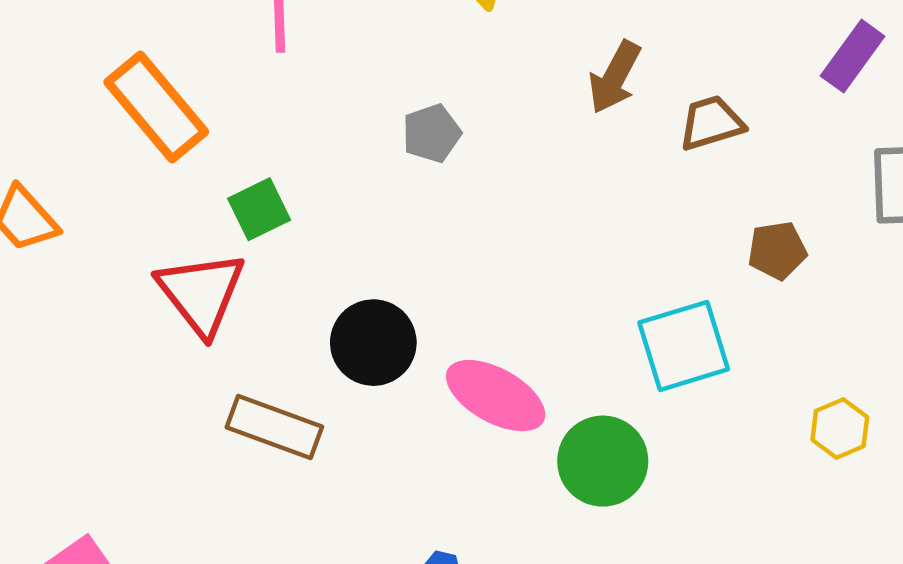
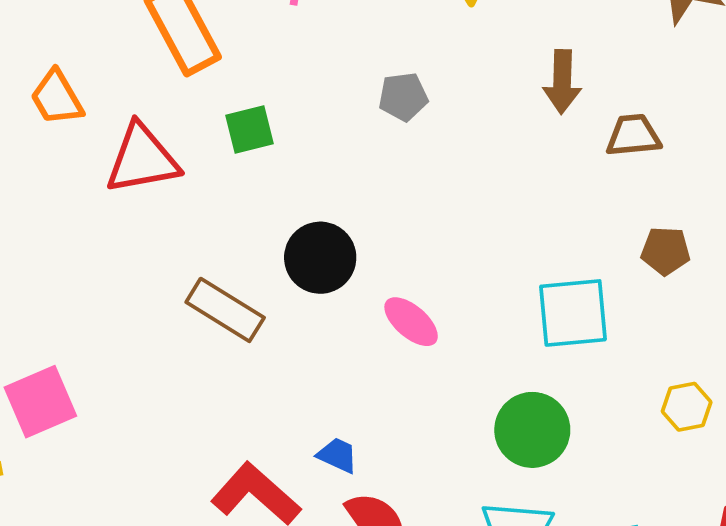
brown arrow: (615, 77) -> (562, 82), turned -38
red triangle: (201, 293) -> (142, 159), moved, turned 46
pink ellipse: (496, 396) -> (411, 322), size x0.7
green circle: (603, 461) -> (532, 430), moved

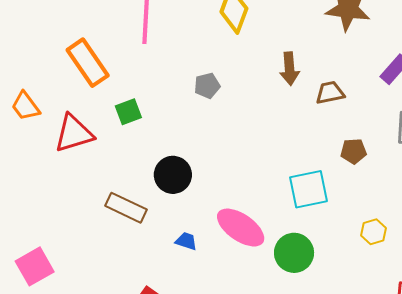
pink ellipse: (411, 322) -> (241, 228), moved, size x1.6
blue trapezoid: (338, 455) -> (186, 241), moved

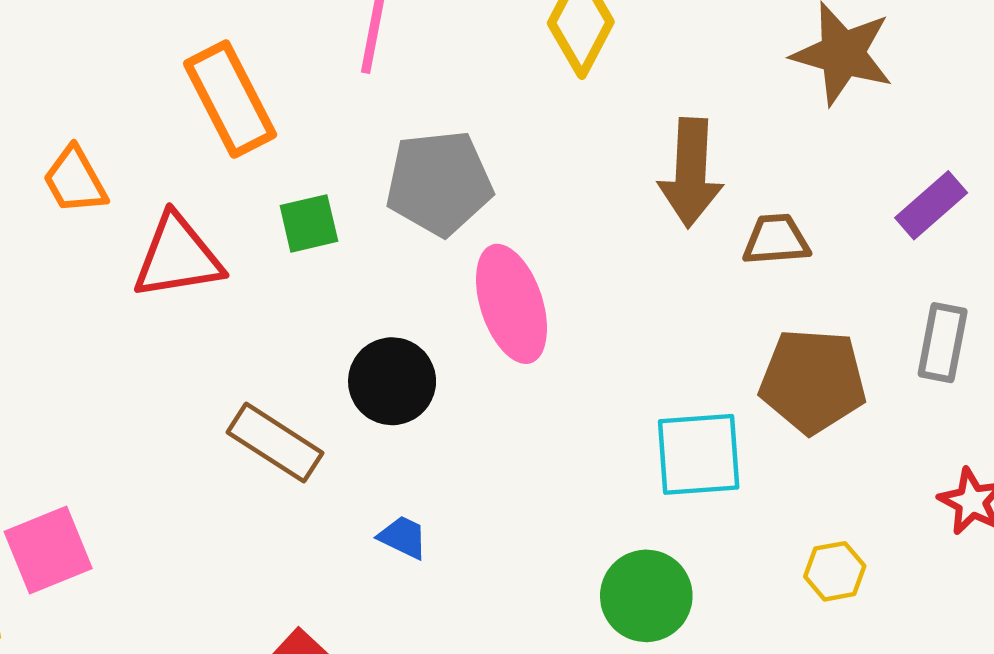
brown arrow: (290, 69) -> (691, 173), size x1.4
gray pentagon: (207, 86) -> (439, 183), moved, size x1.8
brown pentagon: (354, 151) -> (813, 381), size x1.8
pink ellipse: (241, 228) -> (512, 304), moved, turned 30

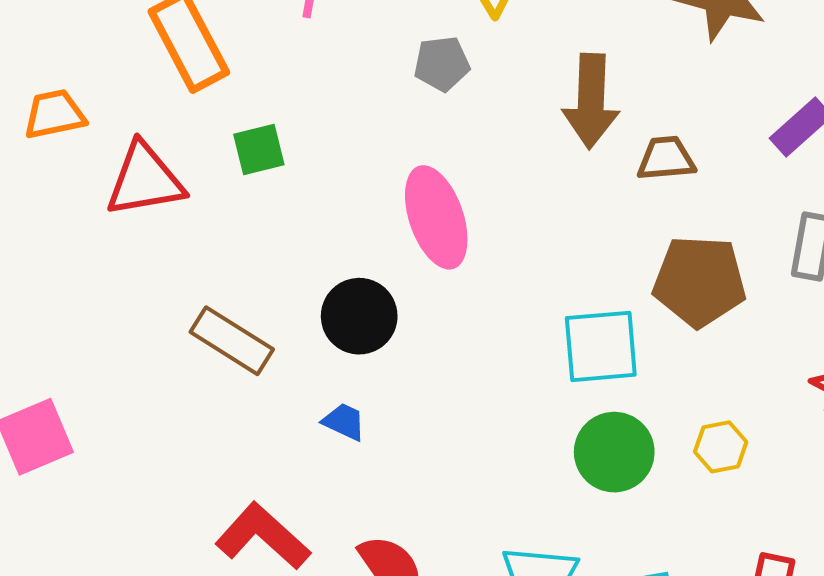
orange trapezoid: (75, 180) -> (55, 114), turned 108
gray pentagon: (439, 183) -> (442, 64), moved, size x0.6
black circle: (392, 381) -> (359, 316), moved
green circle: (646, 596) -> (614, 452), moved

